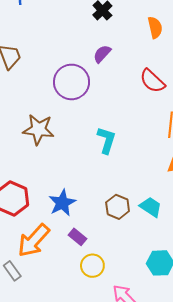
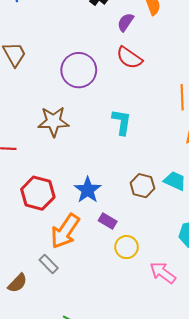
purple semicircle: (102, 54) -> (125, 22), moved
red semicircle: (152, 81) -> (129, 58), moved

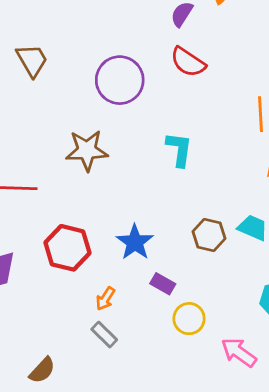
orange arrow: (65, 231) -> (105, 299), size x0.5
gray rectangle: (49, 264) -> (104, 335), moved

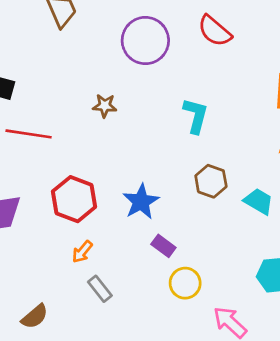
brown star: (87, 150) -> (105, 106), size x0.6
brown hexagon: (209, 235) -> (211, 181), moved
orange arrow: (105, 299) -> (82, 252), moved

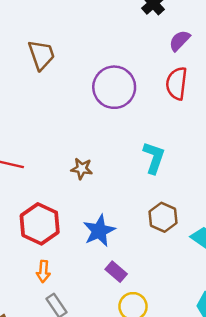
red semicircle: (215, 31) -> (177, 83), turned 52
brown star: (105, 106) -> (82, 169), moved
orange arrow: (82, 252) -> (43, 271), turned -40

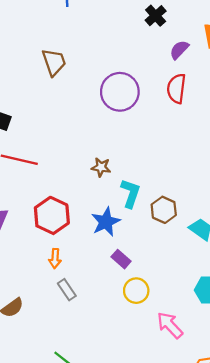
cyan L-shape: (154, 158) -> (130, 193), moved
brown star: (82, 169) -> (101, 167), moved

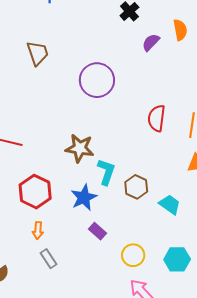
red semicircle: (176, 89) -> (157, 118), moved
brown star: (101, 167) -> (80, 148), size x1.6
yellow circle: (136, 291) -> (133, 255), moved

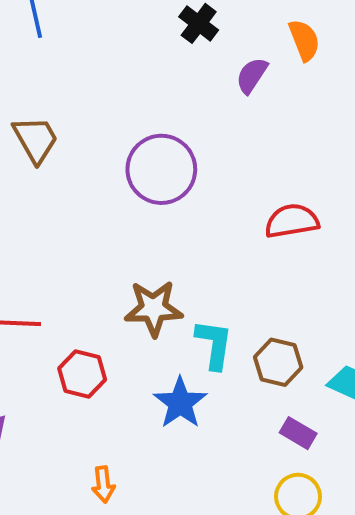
red semicircle: (157, 118) -> (292, 221), turned 84
red hexagon: (35, 192) -> (82, 374), moved, size x0.7
purple rectangle: (98, 231) -> (298, 433), moved

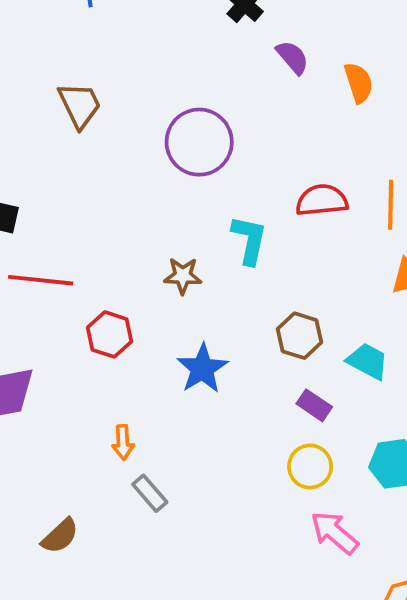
orange semicircle: (304, 40) -> (359, 83), moved
purple semicircle: (252, 75) -> (292, 57), turned 102
brown star: (154, 308) -> (183, 276), size x0.7
cyan L-shape: (214, 344) -> (249, 240), moved

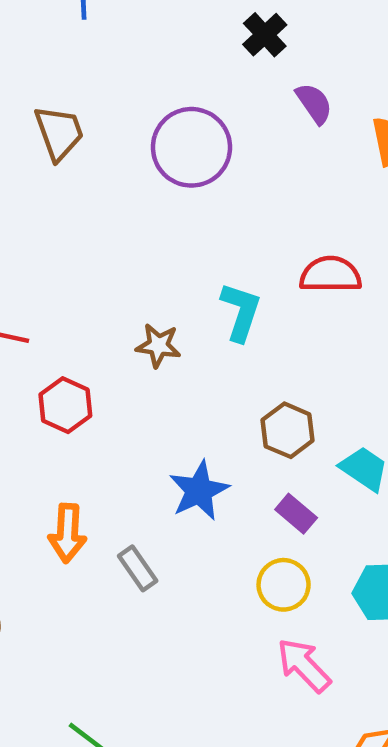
purple circle: (199, 142) -> (191, 147), moved
blue star: (202, 369) -> (199, 491), moved
orange arrow: (123, 442) -> (67, 533), size x1.4
gray rectangle: (150, 493) -> (138, 568), moved

